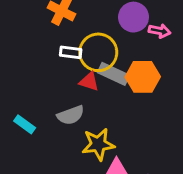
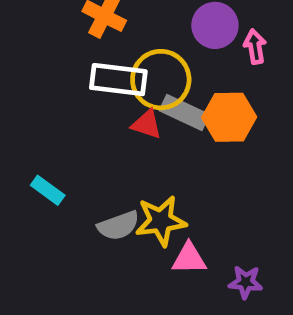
pink arrow: (160, 31) -> (255, 47), turned -110
white rectangle: (71, 52) -> (118, 80), size x1.6
gray semicircle: (71, 115) -> (118, 226), moved

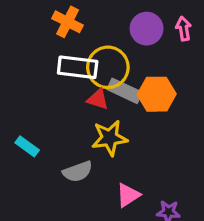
pink arrow: (255, 47) -> (184, 29), moved
yellow star: (161, 221) -> (110, 138), moved
pink triangle: (189, 259) -> (128, 195), turned -32

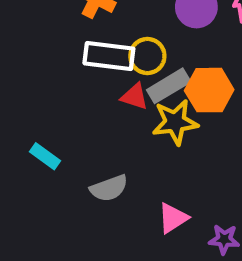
yellow circle: (108, 67) -> (147, 56), size x0.7
gray rectangle: (125, 91) -> (169, 86), turned -56
yellow star: (110, 138) -> (175, 122), moved

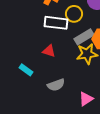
yellow circle: (147, 56) -> (74, 14), moved
red triangle: (135, 97) -> (49, 51), moved

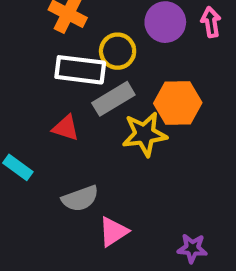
gray rectangle: (84, 37) -> (113, 99), moved
pink triangle: (86, 99) -> (113, 232), moved

